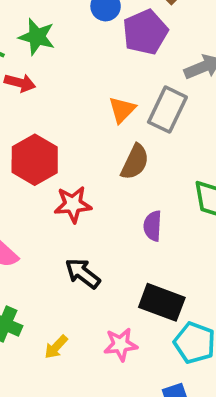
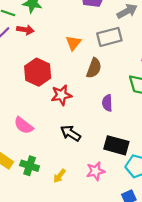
orange triangle: (122, 110) -> (73, 43), moved
gray rectangle: (167, 110) -> (109, 37), turned 55

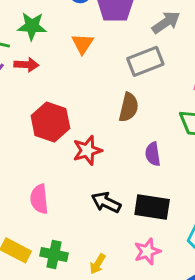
orange triangle: (73, 43) -> (83, 44), moved
pink semicircle: (24, 125) -> (39, 199), turned 54
black rectangle: (116, 145) -> (152, 207), moved

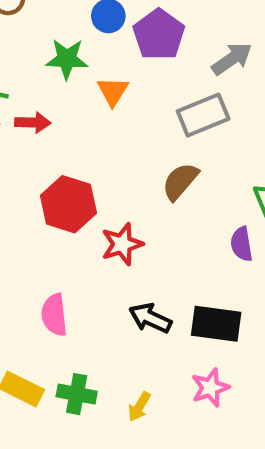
green star: (32, 26) -> (67, 59), moved
brown semicircle: (129, 107) -> (180, 181), turned -152
purple semicircle: (153, 154) -> (241, 244), moved

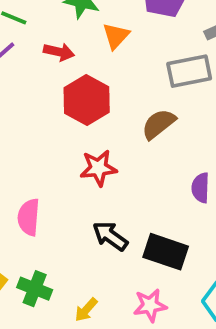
red arrow: (33, 123) -> (59, 52), moved
red hexagon: (68, 204) -> (87, 100), moved

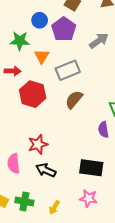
gray rectangle: (189, 71) -> (68, 70), moved
red star: (98, 168) -> (38, 144), moved
black arrow: (110, 236) -> (46, 170), moved
pink star: (150, 305) -> (88, 198), turned 30

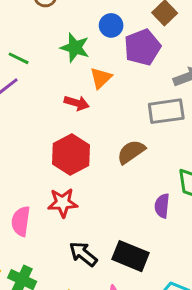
gray rectangle: (68, 70) -> (166, 111), moved
red arrow: (13, 71) -> (77, 103), moved
red hexagon: (33, 94) -> (71, 155), moved
black arrow: (46, 170) -> (83, 254), moved

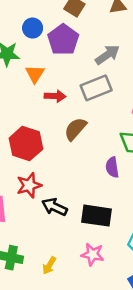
red arrow: (77, 103) -> (55, 96), moved
black arrow: (83, 254) -> (54, 207), moved

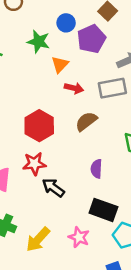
purple semicircle: (112, 167) -> (96, 169), moved
black rectangle: (96, 216) -> (103, 210), moved
yellow arrow: (49, 266) -> (38, 239), size x1.6

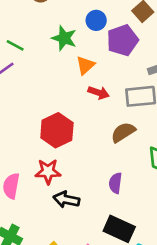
brown semicircle: (86, 121) -> (123, 132), moved
black arrow: (53, 188) -> (66, 200), turned -30

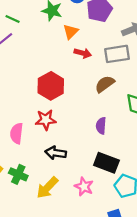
black arrow: (66, 200) -> (56, 153), moved

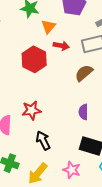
red hexagon: (51, 86) -> (34, 59), moved
black arrow: (56, 153) -> (43, 140), turned 60

